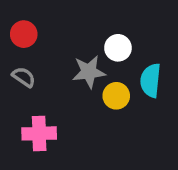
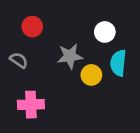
red circle: (24, 34) -> (32, 27), moved
white circle: (118, 48) -> (105, 32), moved

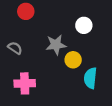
red circle: (32, 27) -> (26, 11), moved
cyan semicircle: (118, 63) -> (90, 78), moved

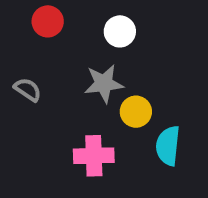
white circle: (84, 25) -> (120, 31), moved
pink cross: (25, 83) -> (94, 156), moved

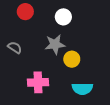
cyan semicircle: (168, 146) -> (82, 89), moved, turned -96
pink cross: (94, 156) -> (38, 82), moved

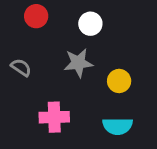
yellow circle: (72, 59) -> (119, 81), moved

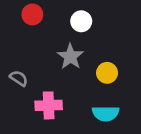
gray star: (78, 63) -> (70, 57), turned -30
gray semicircle: (21, 67) -> (19, 78), moved

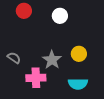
gray star: (70, 57) -> (52, 60), moved

